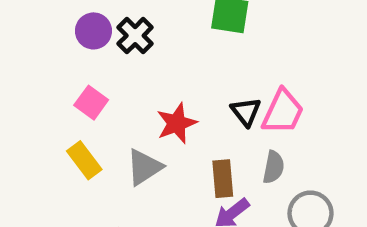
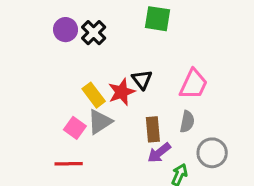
pink square: (91, 103) -> (75, 128), moved
black triangle: (246, 112) -> (142, 79), moved
yellow rectangle: (84, 160) -> (94, 95), moved

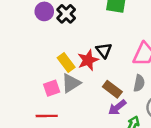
pink square: (75, 128) -> (52, 88), turned 35
brown rectangle: (153, 129) -> (112, 89), turned -48

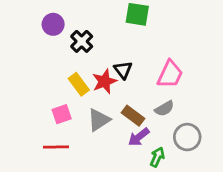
black cross: (66, 14) -> (82, 41), moved
gray triangle: (71, 83) -> (99, 120), moved
gray semicircle: (139, 83) -> (164, 108), turned 49

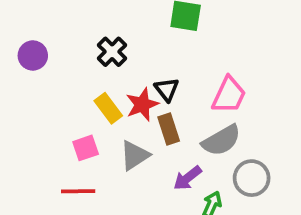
purple circle: (53, 24) -> (33, 55), moved
gray semicircle: (164, 108) -> (221, 140), size x1.5
brown rectangle: (133, 116) -> (169, 129), moved, turned 35

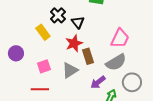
purple circle: (33, 55) -> (16, 53), moved
black triangle: (167, 89) -> (78, 22), moved
yellow rectangle: (108, 108) -> (43, 32), moved

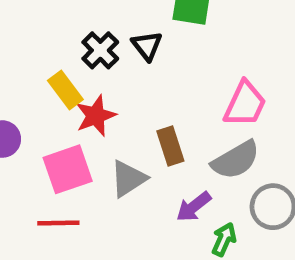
black triangle: (78, 22) -> (147, 46), moved
red star: (74, 43) -> (96, 116), moved
pink square: (44, 66) -> (68, 169), size x1.5

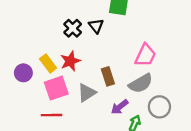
yellow rectangle: (65, 90) -> (48, 63), moved

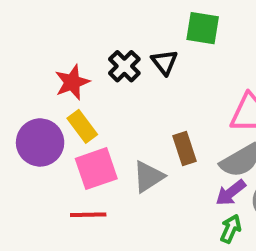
red star: (70, 61) -> (72, 82), moved
purple circle: (23, 73) -> (40, 142), size x1.5
purple arrow: (120, 107) -> (231, 193), moved

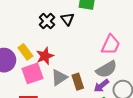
red star: (72, 82) -> (45, 56), moved
brown rectangle: (185, 148) -> (78, 82), moved

